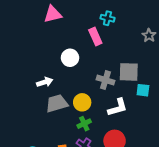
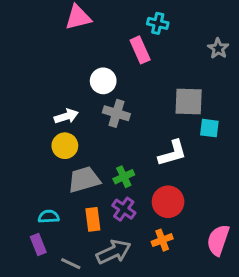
gray cross: (105, 80) -> (116, 113), moved
yellow circle: (82, 102) -> (65, 146), moved
gray trapezoid: (57, 103) -> (84, 180), moved

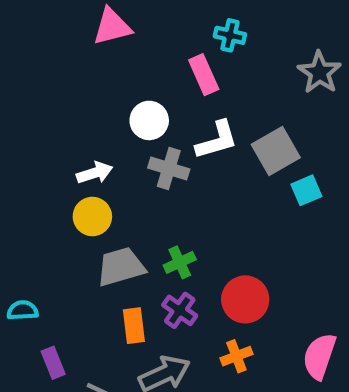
gray star: (218, 48) -> (319, 72), size x1.4
gray square: (189, 102) -> (276, 151), turned -32
cyan square: (209, 128) -> (306, 190), turned -30
white L-shape: (172, 153) -> (217, 140), moved
cyan semicircle: (49, 216) -> (23, 310), moved

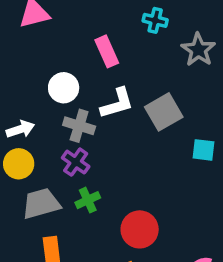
cyan cross: (230, 35) -> (155, 20), moved
cyan square: (306, 190) -> (204, 150), moved, turned 30
purple cross: (180, 310) -> (76, 162), moved

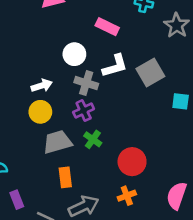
pink rectangle: (107, 51) -> (107, 27), turned -40
purple cross: (76, 162) -> (84, 111), turned 30
green cross: (88, 200) -> (93, 139), turned -30

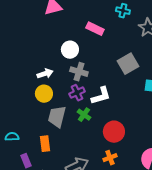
white L-shape: (115, 66) -> (101, 96), moved
gray trapezoid: (57, 142) -> (57, 117), turned -60
orange rectangle: (65, 177) -> (45, 144), moved

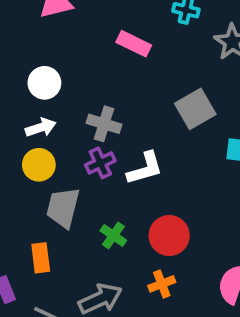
white circle: (70, 50) -> (44, 83), moved
green cross: (84, 115) -> (113, 236), moved

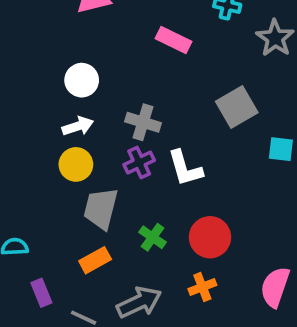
white L-shape: (145, 168) -> (185, 168), turned 90
orange rectangle: (41, 258) -> (95, 260), moved, turned 68

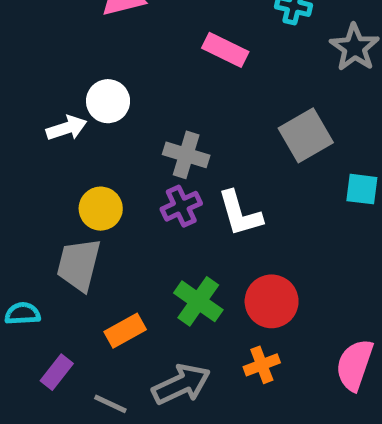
white arrow: (78, 126) -> (67, 128), moved
gray trapezoid: (101, 208) -> (79, 265), moved
green cross: (153, 237) -> (198, 301), size x1.4
purple rectangle: (41, 293) -> (57, 372), turned 60

